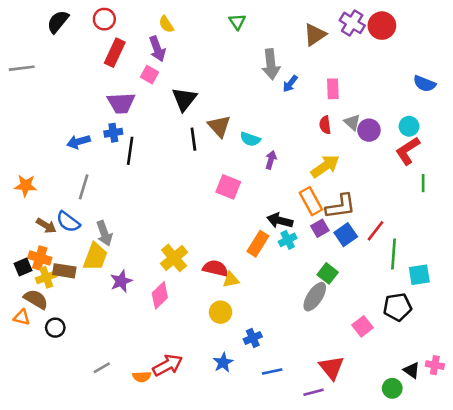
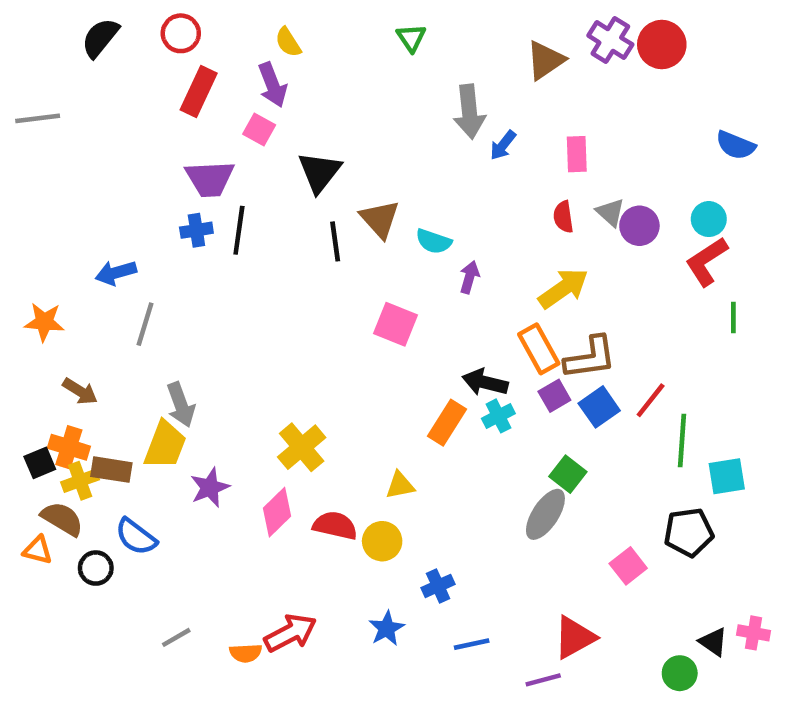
blue arrow: (78, 142) -> (116, 273), moved
black line: (130, 151) -> (239, 230), moved
blue semicircle: (68, 222) -> (136, 537), moved
red semicircle: (215, 268) -> (335, 526), moved
red triangle: (332, 368) -> (575, 637), turned 40

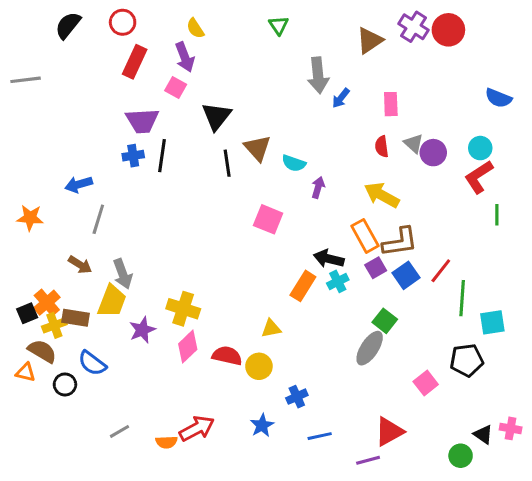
yellow arrow: (563, 288) -> (382, 195), turned -116
brown arrow: (80, 391) -> (80, 265), moved
orange cross: (69, 447) -> (47, 303), turned 32
yellow cross: (302, 447) -> (183, 309), moved, turned -32

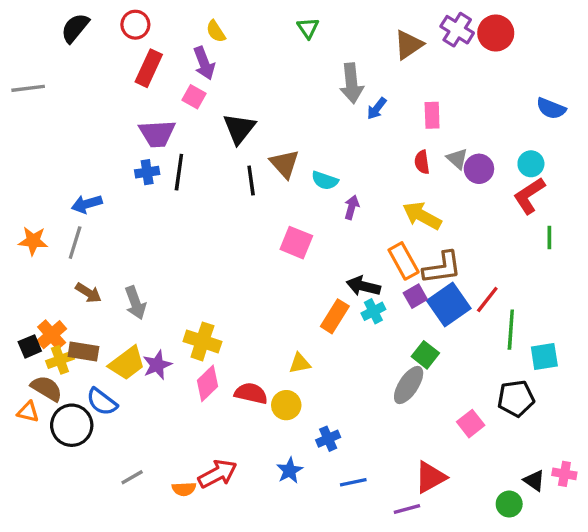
gray line: (98, 219) -> (75, 243), moved
blue square: (406, 275) -> (449, 305), size x1.4
yellow trapezoid: (112, 301) -> (127, 363), moved, turned 32
black circle: (65, 384) -> (72, 425), size x1.6

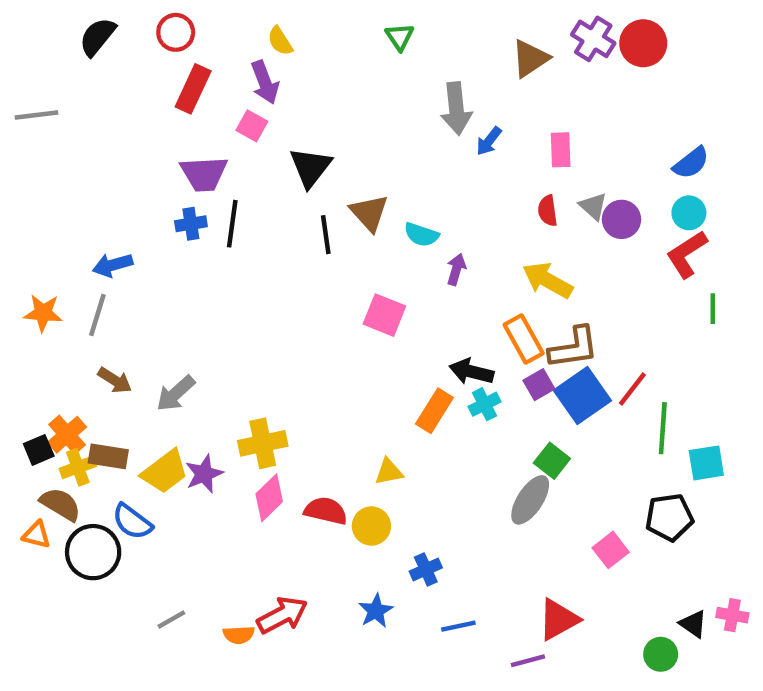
blue semicircle: (551, 108) -> (691, 163), moved, turned -60
gray arrow: (135, 303) -> (176, 393), turned 68
yellow cross: (202, 341) -> (263, 443), turned -30

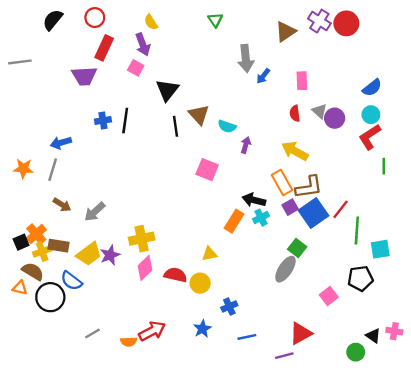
purple trapezoid: (204, 174) -> (84, 76), moved

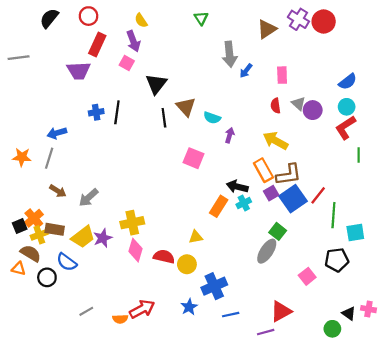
pink diamond: (145, 268) -> (136, 250), turned -30
black circle: (50, 297) -> (47, 277), size x0.7
blue cross: (229, 307) -> (214, 286), size x1.6

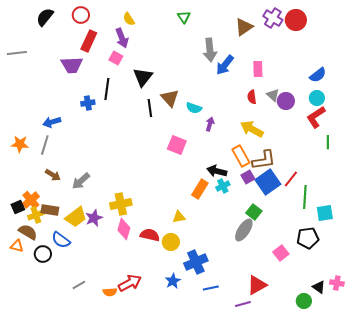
blue arrow: (246, 71) -> (225, 65), size x1.5
black line: (117, 112) -> (107, 89), moved

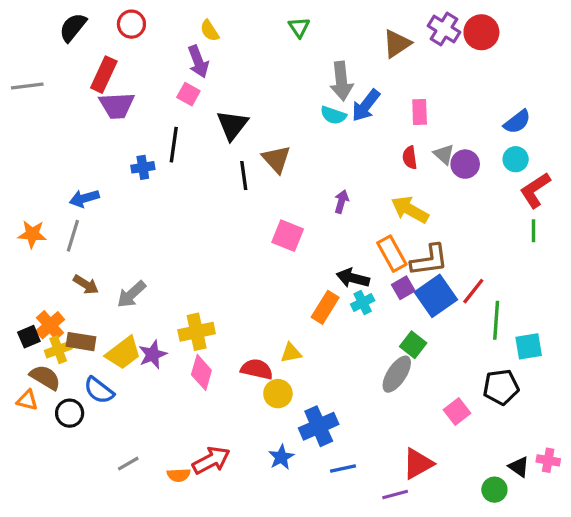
red rectangle: (89, 41) -> (104, 75), moved
cyan semicircle: (194, 108) -> (333, 115), moved
red L-shape: (316, 117) -> (535, 190), moved
red semicircle: (150, 235) -> (257, 369), moved

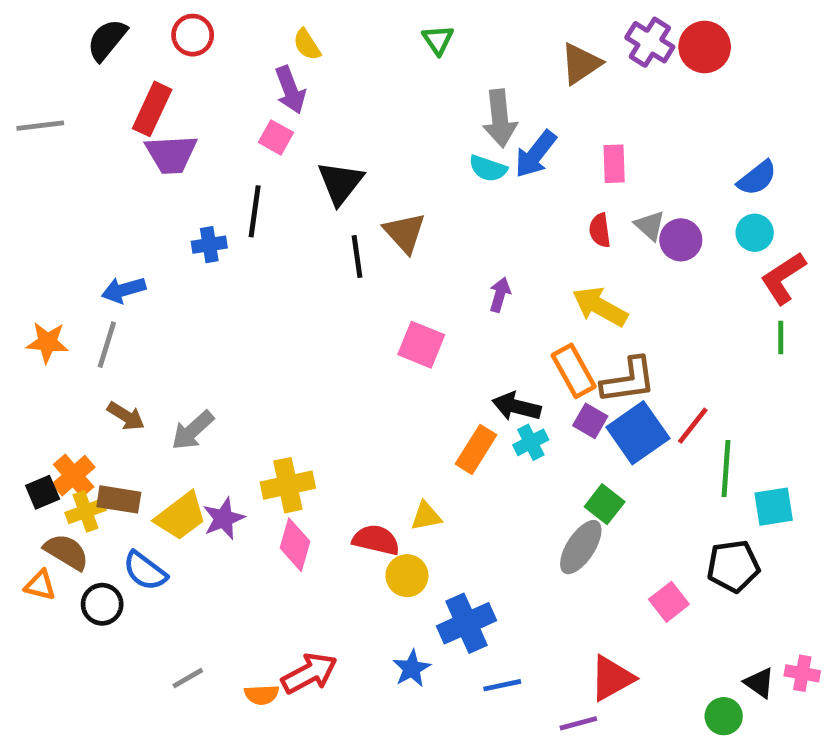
purple square: (403, 288) -> (590, 421), turned -30

